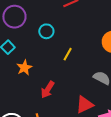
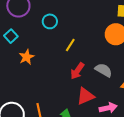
red arrow: (48, 90) -> (77, 71), moved

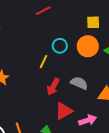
cyan circle: (50, 21) -> (60, 46), moved

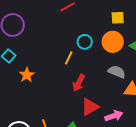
gray semicircle: (79, 83) -> (117, 72), moved

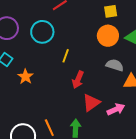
cyan circle: (85, 42) -> (42, 32), moved, size x1.5

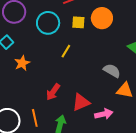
yellow square: (111, 11) -> (78, 22), moved
orange circle: (108, 36) -> (102, 18), moved
red arrow: (78, 80) -> (53, 92), moved

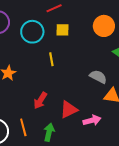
orange circle: (102, 18) -> (104, 26), moved
yellow line: (66, 51) -> (51, 59), turned -40

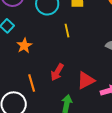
orange line: (23, 127) -> (32, 83), moved

